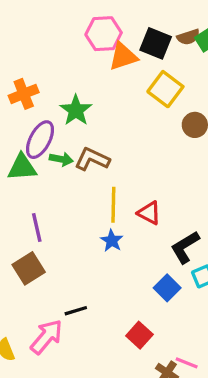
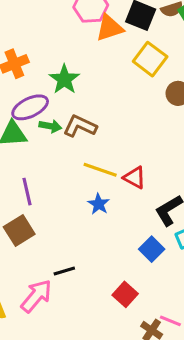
purple ellipse: (40, 140) -> (30, 107), turned 36
yellow line: (113, 205) -> (100, 170), turned -72

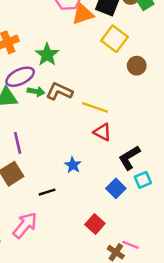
yellow line: (100, 170) -> (95, 107), moved
blue star: (99, 204) -> (73, 165), moved
black line: (64, 271) -> (47, 192), moved

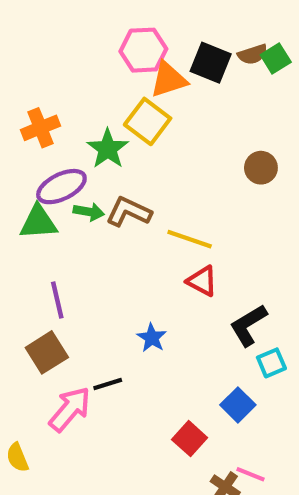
yellow square: (115, 39) -> (148, 121), moved
blue square: (116, 188) -> (238, 405), moved
pink arrow: (25, 225) -> (70, 409), moved

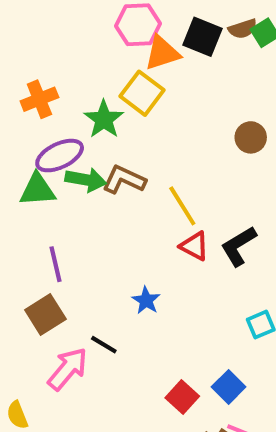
green arrow: (89, 212) -> (86, 180), size x1.4
yellow line: (190, 239) -> (182, 206), turned 39
black L-shape: (248, 325) -> (239, 246), moved
black line: (108, 384) -> (104, 345), turned 48
blue square: (238, 405) -> (229, 387), moved

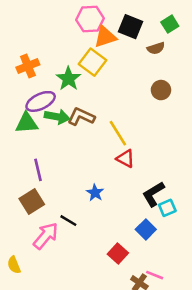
brown semicircle: (243, 29) -> (156, 48), moved
black L-shape: (239, 246) -> (153, 194), moved
blue square: (229, 387) -> (146, 229), moved

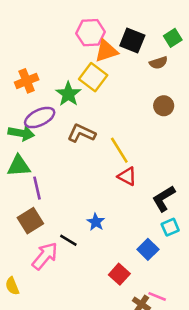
green arrow: (57, 117) -> (21, 133), moved
green triangle: (27, 123) -> (19, 166), moved
blue star: (95, 193) -> (96, 222), moved
black L-shape: (153, 194) -> (164, 198), moved

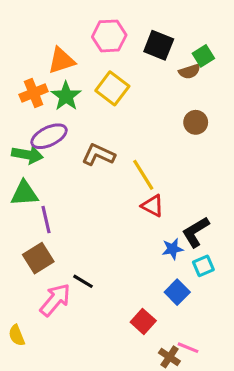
green square: (173, 38) -> (203, 56), moved
orange triangle: (106, 51) -> (61, 61), moved
green star: (68, 94) -> (66, 96), moved
blue star: (96, 222) -> (173, 249), moved, turned 30

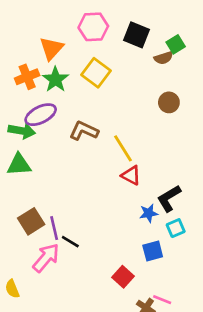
orange triangle: (61, 61) -> (51, 48), turned -30
purple line: (46, 220) -> (54, 228), moved
blue square: (177, 292) -> (153, 251), turned 30

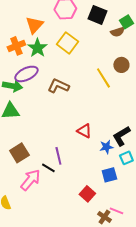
yellow line: (123, 148) -> (103, 78), moved
red triangle: (131, 175) -> (84, 131), moved
purple line: (54, 228) -> (58, 156), moved

